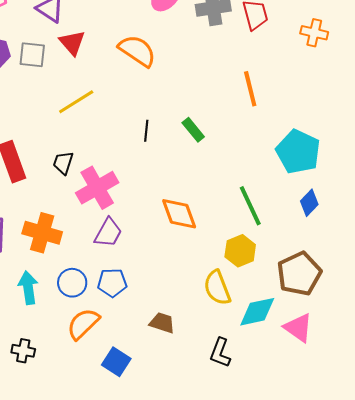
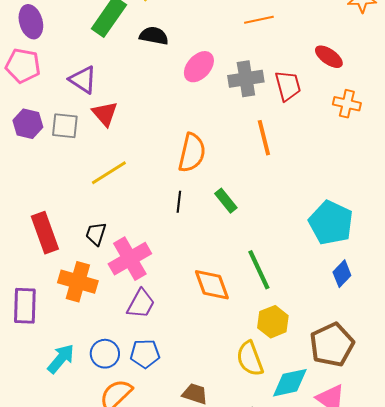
orange semicircle: (137, 51) -> (192, 153), moved, turned 69
orange line: (250, 89) -> (264, 138), moved
green line: (250, 206) -> (259, 270), moved
orange cross: (42, 233) -> (78, 282), moved
cyan arrow: (28, 288) -> (61, 359), turned 48

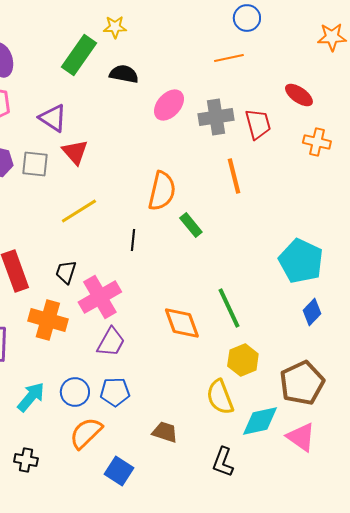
green rectangle: (226, 201) -> (191, 225), moved
black line: (179, 202) -> (133, 240), moved

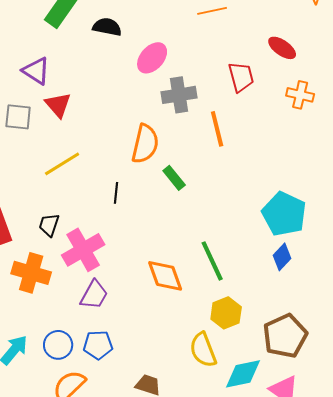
gray cross: (216, 117) -> (179, 95), moved
blue diamond: (312, 312) -> (282, 257), moved

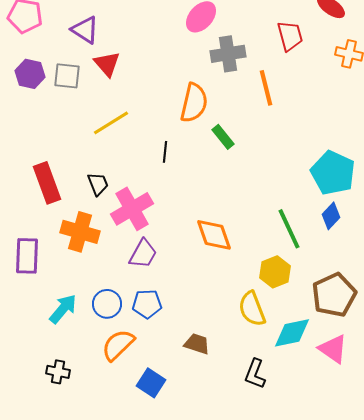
black trapezoid: (49, 225) -> (98, 184), turned 140
green line: (212, 261) -> (289, 229), moved

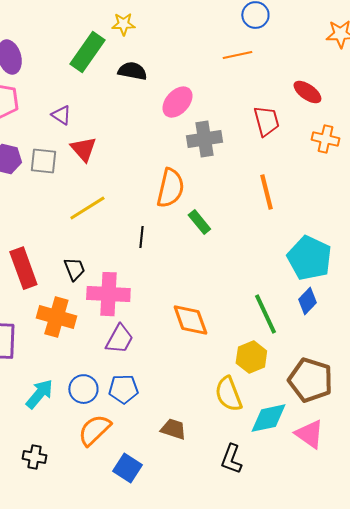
purple triangle: (85, 30) -> (61, 115), size x0.7
orange line: (266, 88) -> (266, 192), moved
pink cross: (132, 209) -> (108, 294), turned 33
brown pentagon: (334, 295) -> (310, 380), turned -30

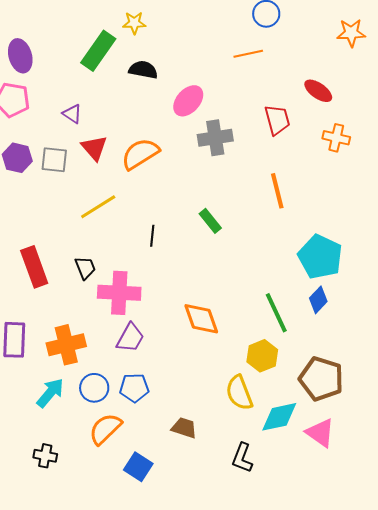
orange semicircle: (170, 188) -> (140, 154), moved, turned -135
orange cross: (56, 317) -> (66, 345), moved, turned -30

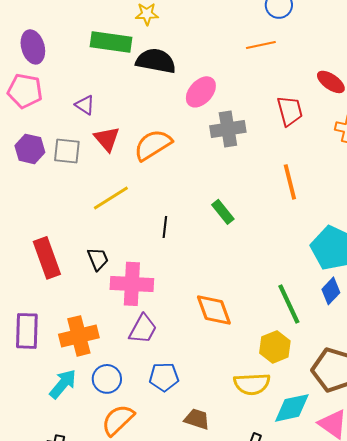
green rectangle: (98, 51) -> (111, 42), turned 63
black semicircle: (143, 70) -> (156, 61), size x1.4
blue pentagon: (134, 388) -> (164, 377), moved
yellow semicircle: (239, 393) -> (252, 384), turned -72

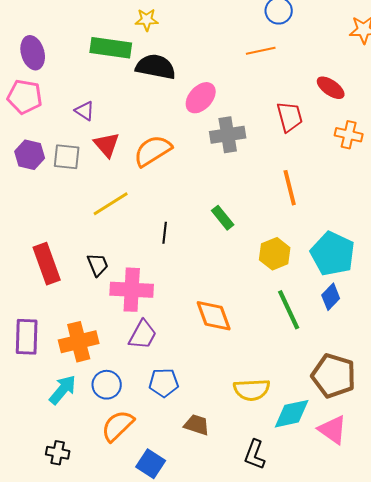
yellow hexagon: (275, 347) -> (275, 254), moved

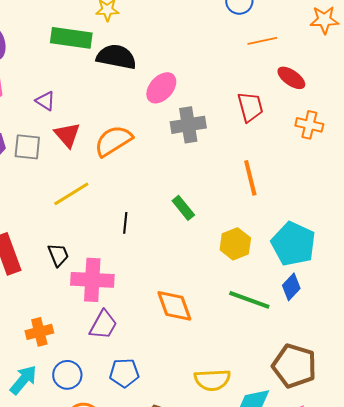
orange line: (261, 51) -> (262, 41), moved
green line: (289, 310) -> (249, 300), turned -45
orange cross: (79, 342) -> (39, 332), size x0.7

